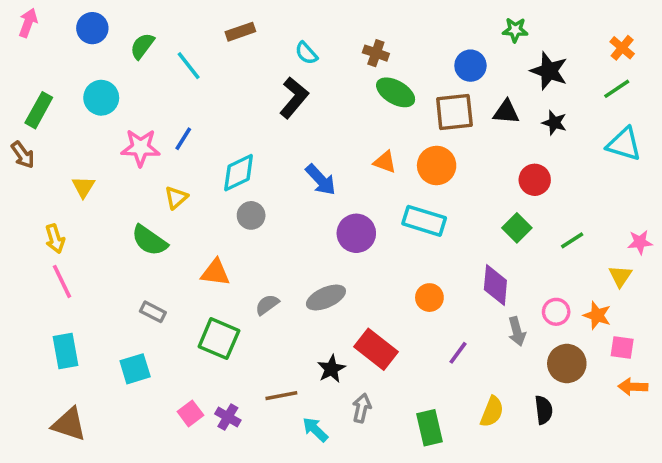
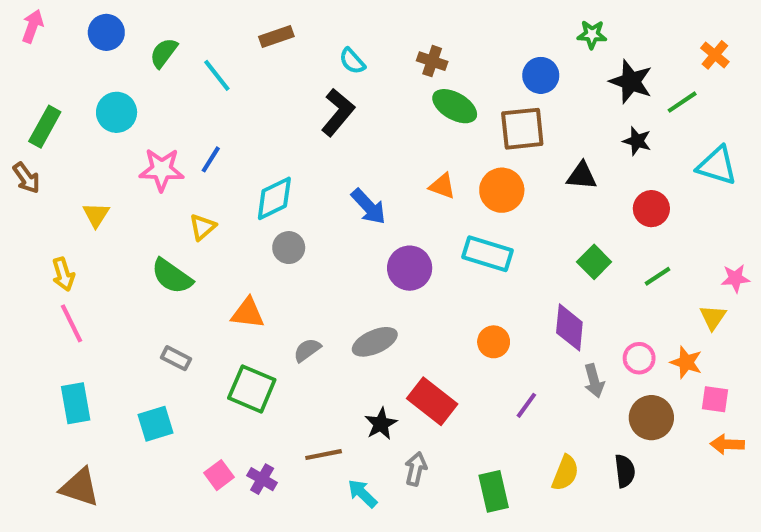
green line: (617, 89) -> (682, 102), moved
black triangle: (506, 112) -> (582, 176), moved
red circle: (535, 180) -> (651, 209), moved

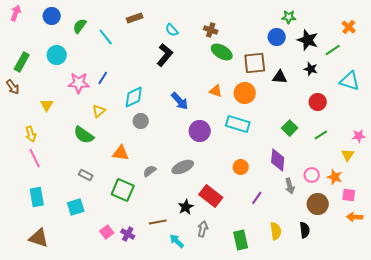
blue circle: (541, 75) -> (277, 37), moved
black triangle: (582, 176) -> (280, 77), moved
yellow semicircle: (565, 473) -> (276, 231), turned -30

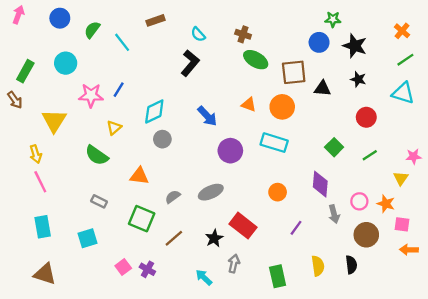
green line: (333, 50) -> (405, 60), moved
yellow triangle: (47, 105) -> (54, 121), size x1.6
brown line: (158, 222) -> (174, 238), moved, turned -30

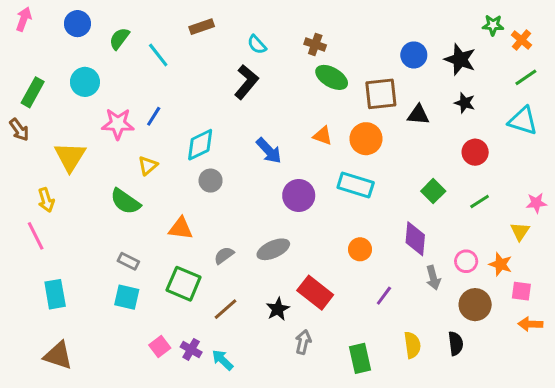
green star: (333, 19) -> (493, 25), moved
pink line: (40, 182) -> (36, 236), moved
cyan square: (87, 238) -> (127, 297), moved, turned 30
cyan arrow: (204, 277) -> (222, 360), moved

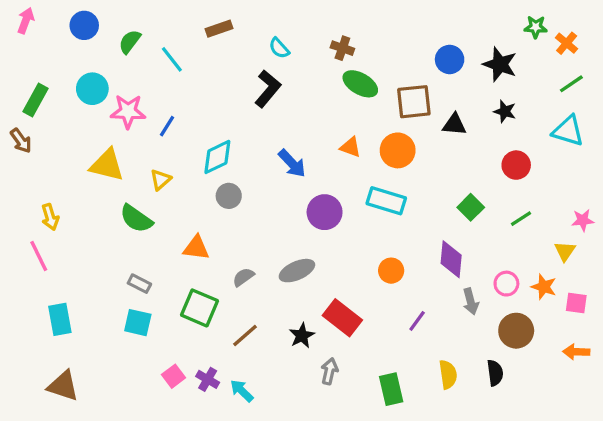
pink star: (118, 124) -> (128, 111), moved
yellow triangle: (70, 157) -> (107, 165), moved, turned -48
pink square: (521, 291) -> (576, 303), moved

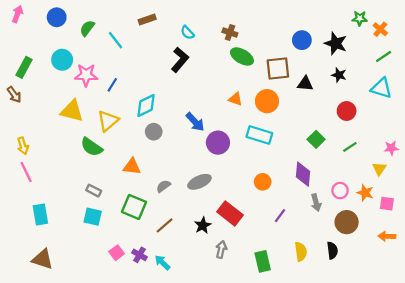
blue arrow: (292, 163) -> (195, 122), moved
yellow triangle: (161, 180) -> (108, 121), size x1.5
yellow arrow: (50, 217) -> (23, 146), moved

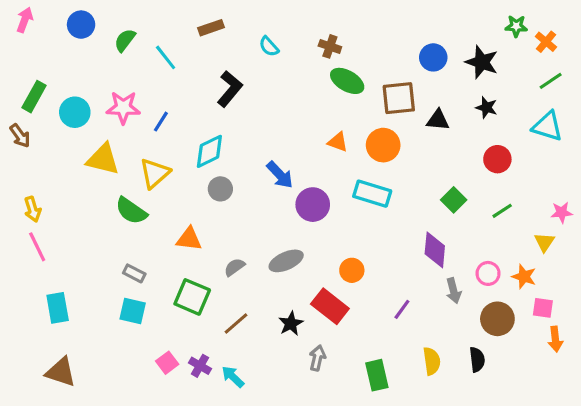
cyan circle: (62, 60) -> (75, 112), moved
black L-shape: (180, 60) -> (230, 89), moved
orange circle: (263, 182) -> (352, 270), moved
pink square: (387, 204) -> (543, 308), moved
orange arrow: (387, 236) -> (555, 339), turned -98

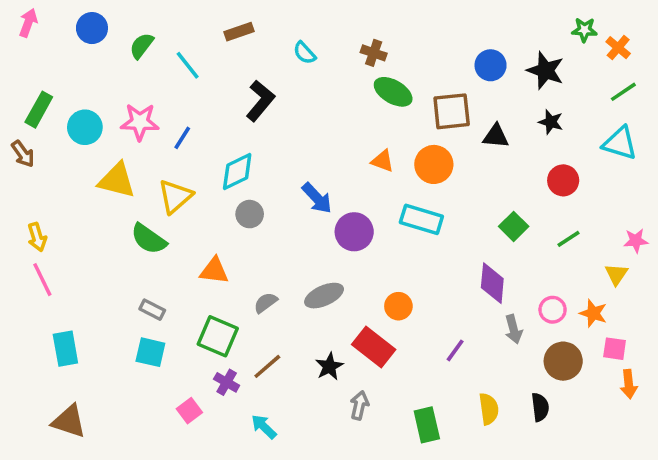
purple cross: (200, 366) -> (227, 382), moved

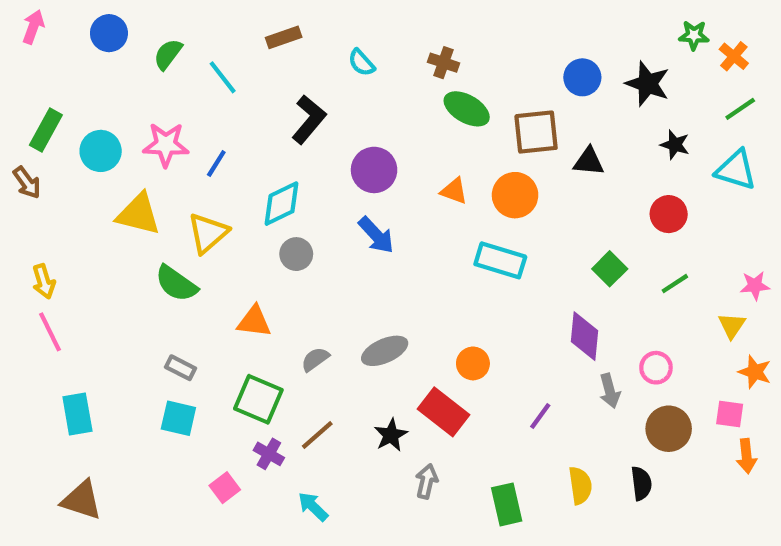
black star: (551, 122) -> (675, 145), moved
purple circle: (354, 232) -> (374, 170), moved
orange star: (593, 313) -> (755, 372), moved

